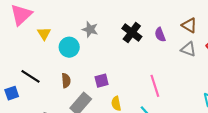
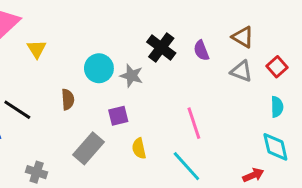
gray star: (90, 29) -> (132, 76), moved
cyan circle: (69, 47) -> (99, 68), moved
brown semicircle: (66, 81) -> (68, 99), moved

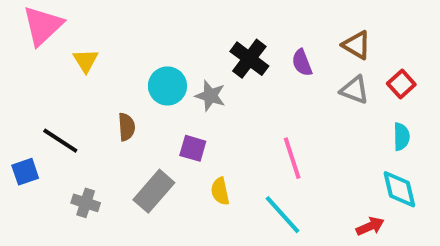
purple square: (118, 116) -> (193, 148), turned 30
gray cross: (37, 172) -> (86, 203), moved

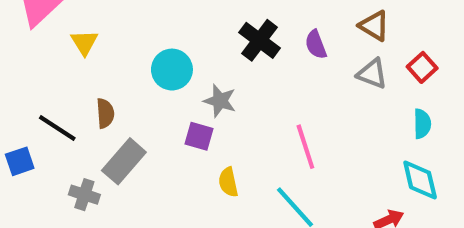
gray star: (210, 96) -> (220, 101), moved
brown semicircle: (127, 127) -> (105, 113), moved
gray rectangle: (154, 191) -> (124, 161), moved

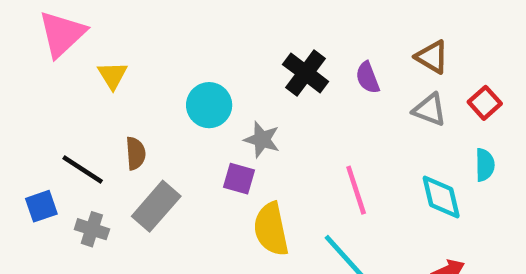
cyan diamond: (420, 180) -> (441, 197), moved
yellow semicircle: (228, 182) -> (271, 229), size x1.6
gray cross: (84, 195) -> (92, 229), moved

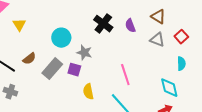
brown semicircle: (136, 153) -> (29, 59), turned 56
cyan diamond: (441, 197) -> (169, 88), moved
gray rectangle: (156, 206) -> (52, 69), moved
yellow semicircle: (271, 229) -> (88, 92), size x0.7

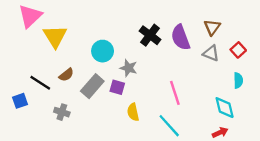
brown triangle: (158, 17) -> (212, 27), turned 35
yellow triangle: (19, 25) -> (55, 36), size x1.6
purple semicircle: (130, 26) -> (181, 37), size x1.6
gray cross: (10, 92) -> (62, 112), moved

